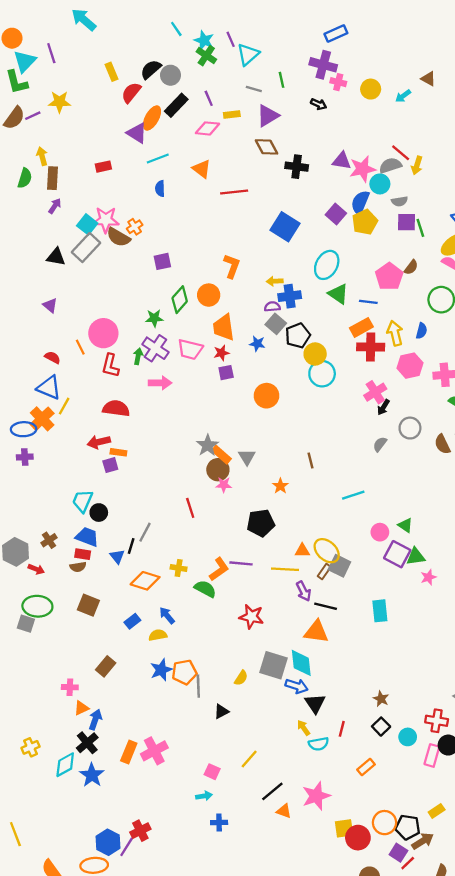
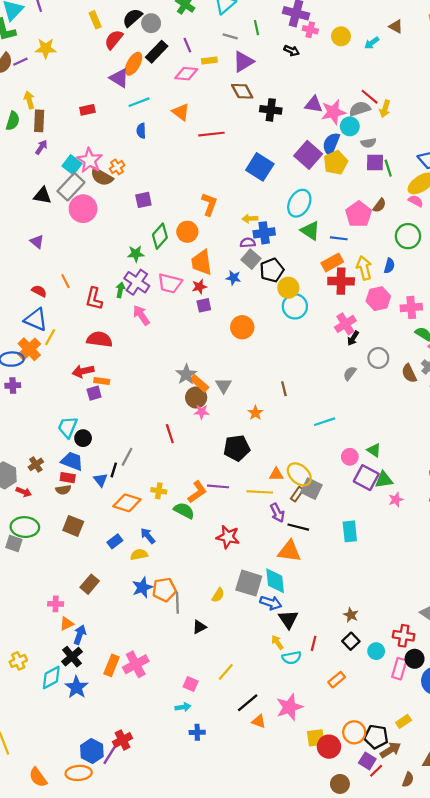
purple square: (336, 214) -> (308, 155), size x1.4
pink star: (106, 220) -> (90, 160), turned 30
pink circle: (103, 333) -> (83, 209), moved
pink arrow: (160, 383) -> (141, 315), turned -125

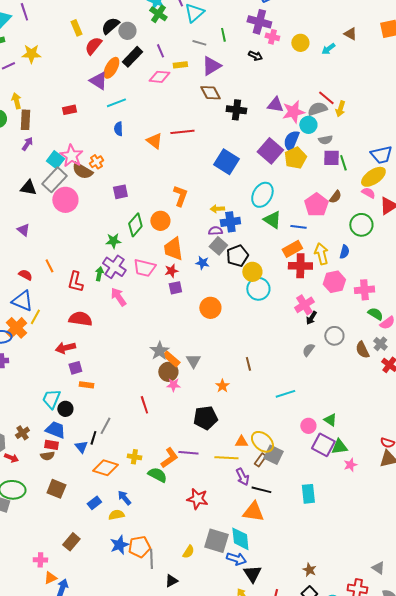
orange triangle: (181, 112) -> (154, 141), moved
orange rectangle: (102, 381) -> (86, 385), moved

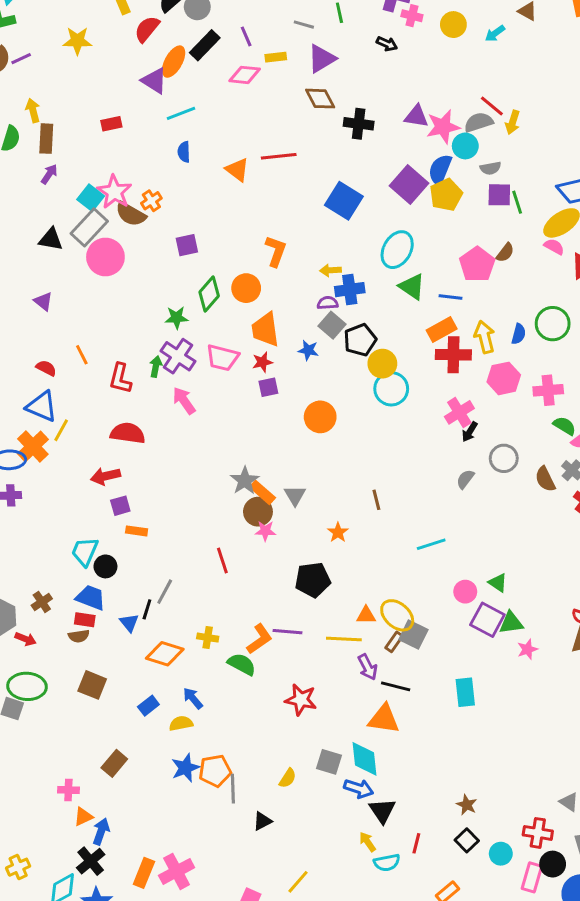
yellow star: (31, 54) -> (77, 41), moved
green circle: (361, 225) -> (553, 324), moved
gray square: (216, 541) -> (329, 762), size x0.7

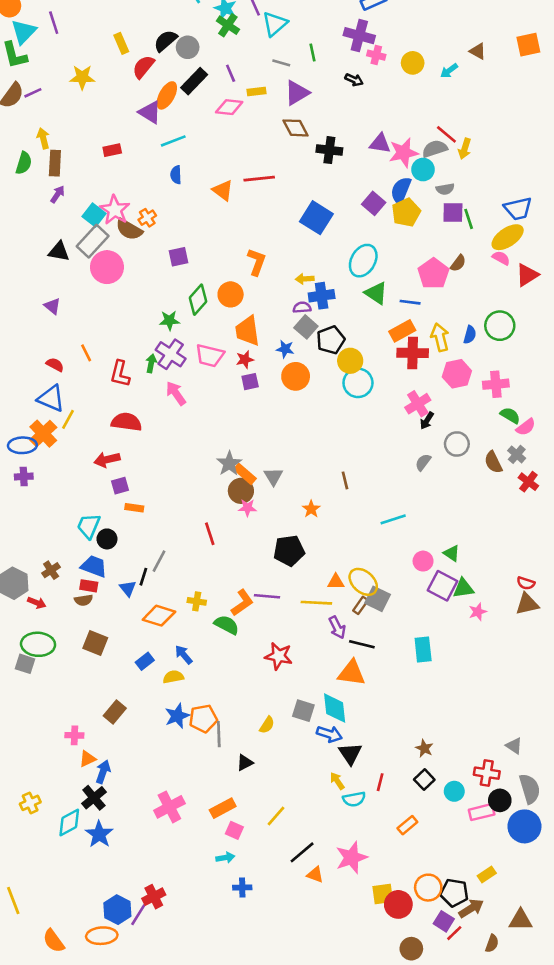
purple square: (409, 184) -> (374, 203), size x0.7
orange circle: (320, 417) -> (296, 376), moved
orange rectangle: (144, 873) -> (223, 808), moved, turned 40
pink rectangle: (532, 877) -> (482, 812), turned 60

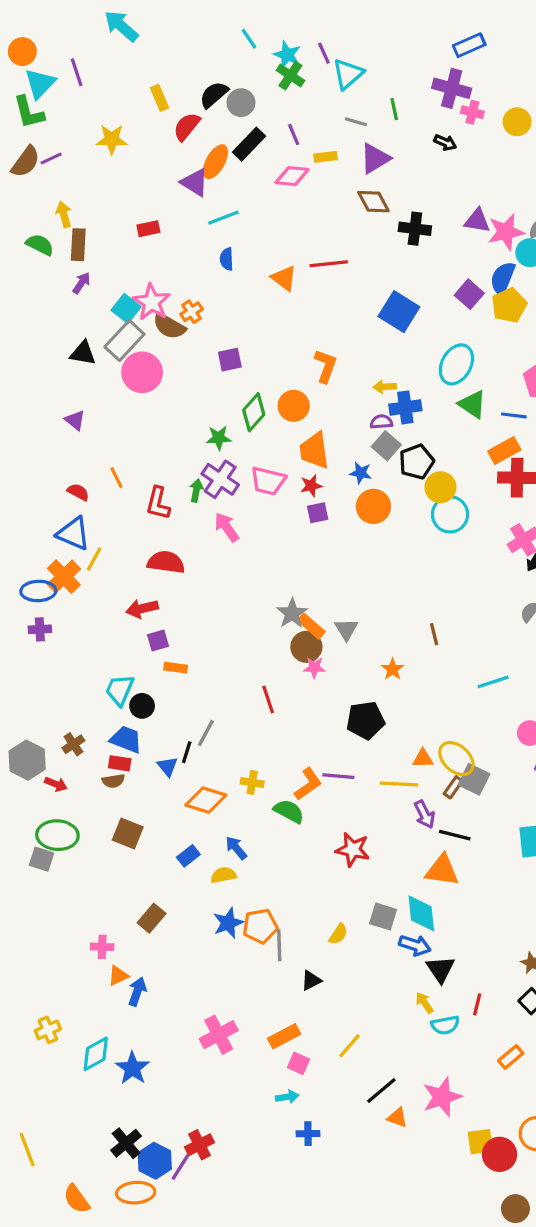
green semicircle: (24, 163) -> (40, 245), turned -80
black cross: (94, 798) -> (126, 1143), moved

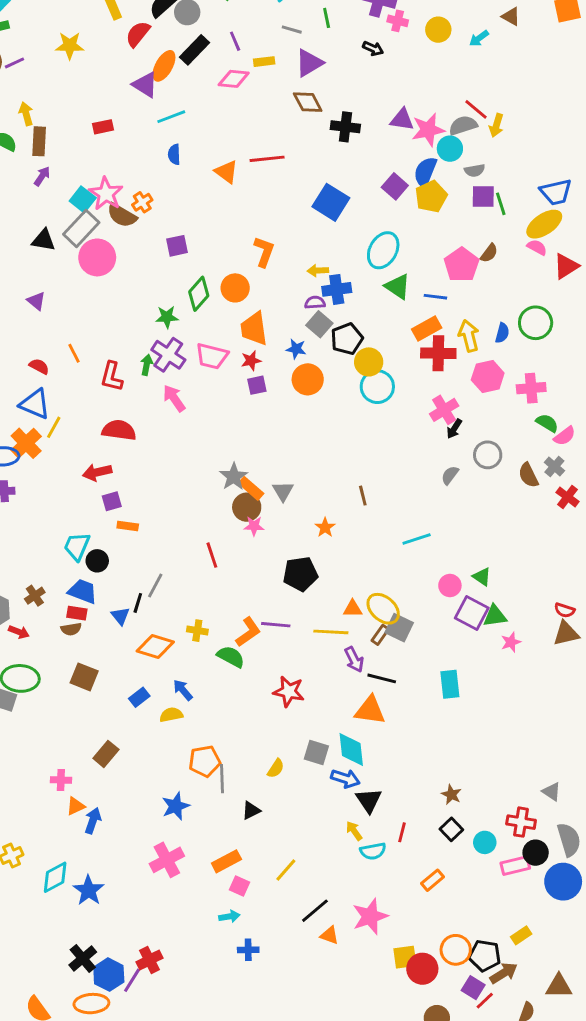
blue star: (228, 923) -> (176, 806), moved

